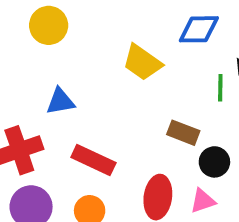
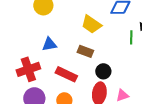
brown rectangle: (183, 133) -> (85, 51), moved
black circle: (214, 162) -> (103, 71), moved

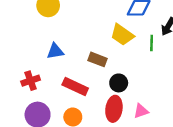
yellow trapezoid: (91, 24) -> (122, 35), moved
red cross: (28, 69) -> (31, 81), size x0.7

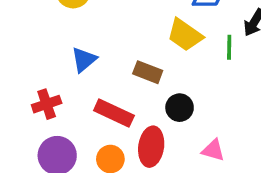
blue triangle: (55, 51) -> (84, 60), turned -30
red ellipse: (114, 109) -> (151, 147), moved
pink triangle: (141, 111) -> (213, 150), turned 35

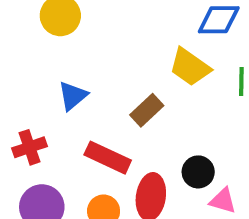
brown rectangle: (148, 72) -> (147, 110), turned -64
black circle: (180, 108) -> (198, 172), moved

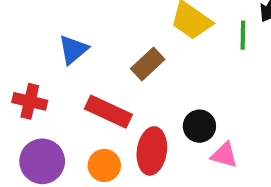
red cross: (29, 147) -> (30, 101), turned 32

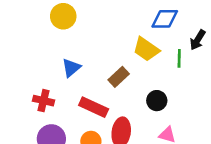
black circle: (199, 126) -> (157, 101), moved

